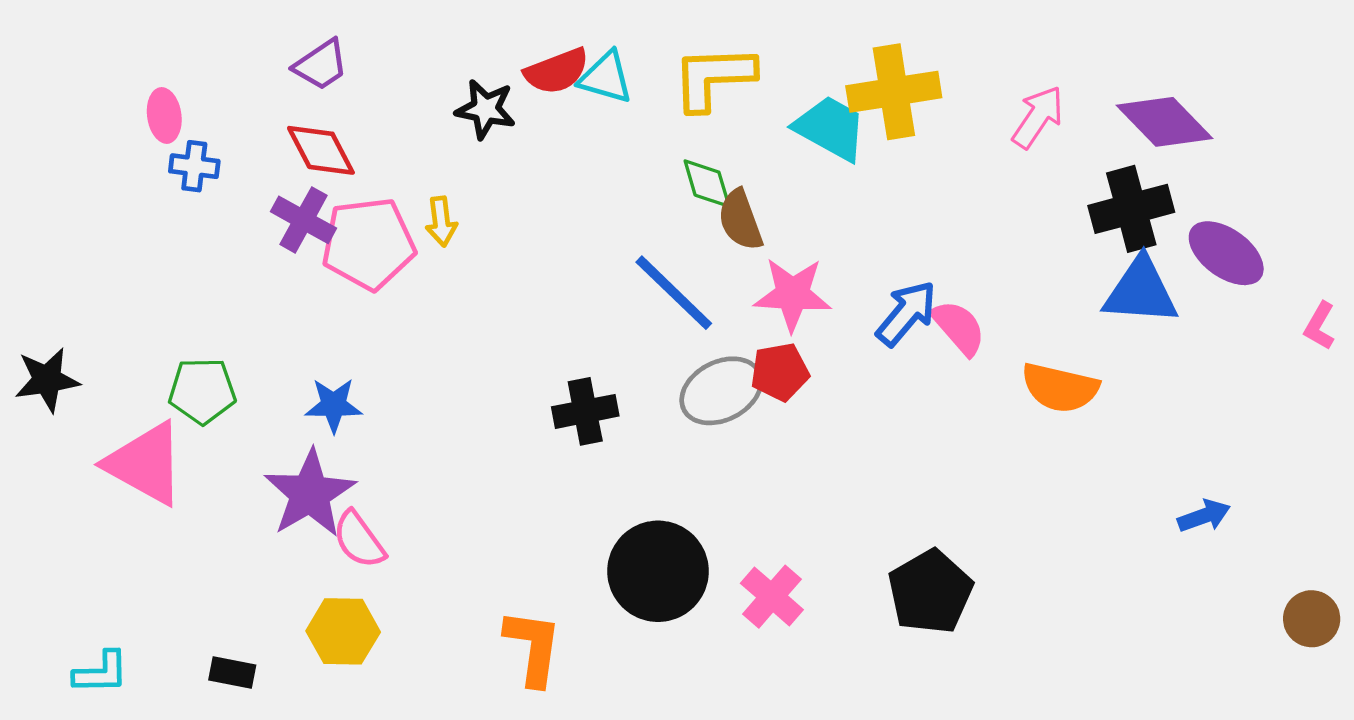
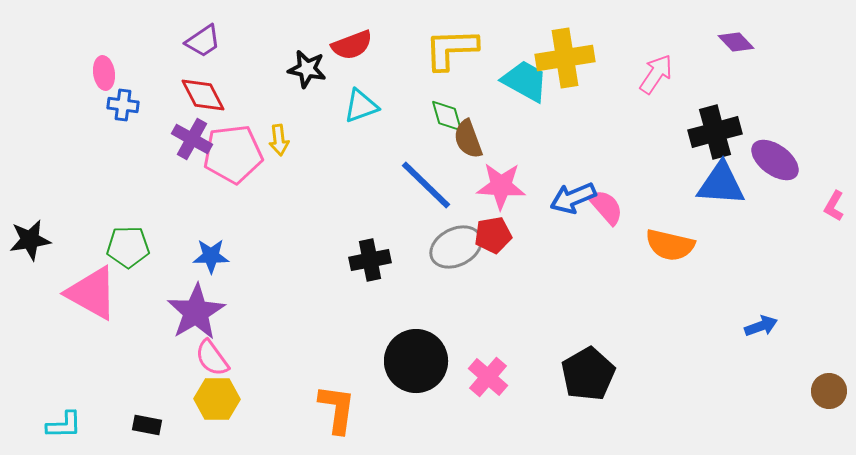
cyan triangle: (606, 78) -> (361, 106), moved, turned -36
purple diamond: (1164, 122) -> (736, 42), moved, size x0.6
blue arrow: (906, 313) -> (573, 198), turned -153
pink semicircle: (359, 540) -> (212, 358), moved

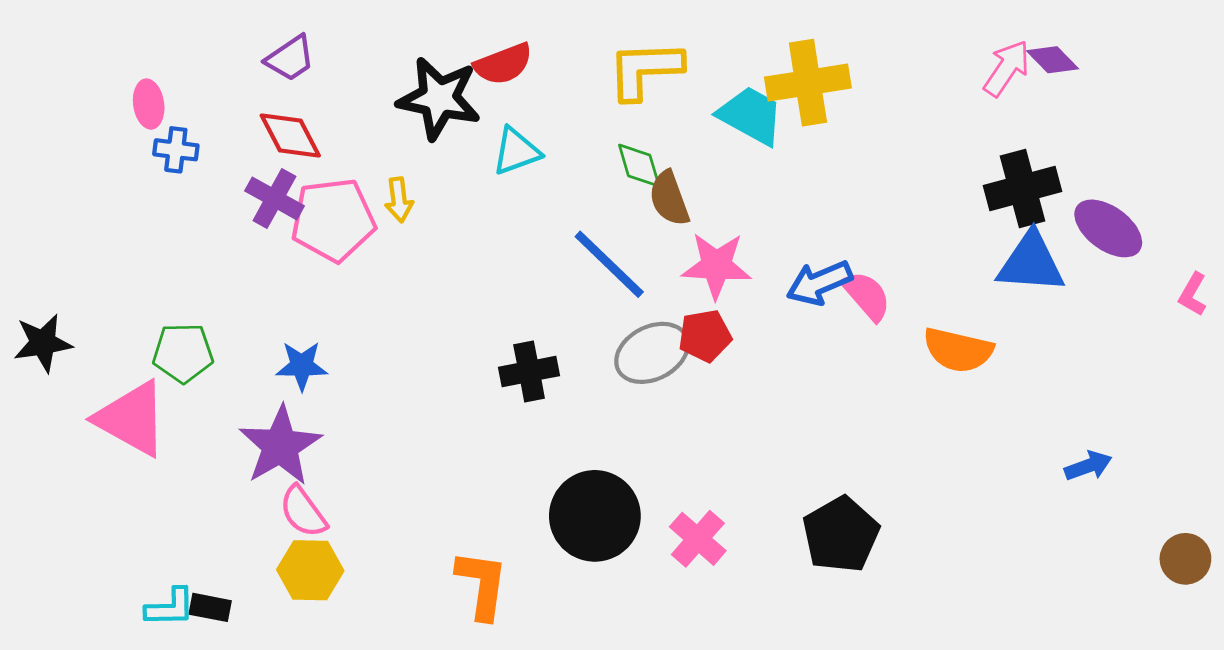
black star: (307, 69) -> (439, 98), size x1.5
pink arrow: (656, 74) -> (1007, 68), moved
cyan L-shape: (64, 425) -> (170, 607), moved

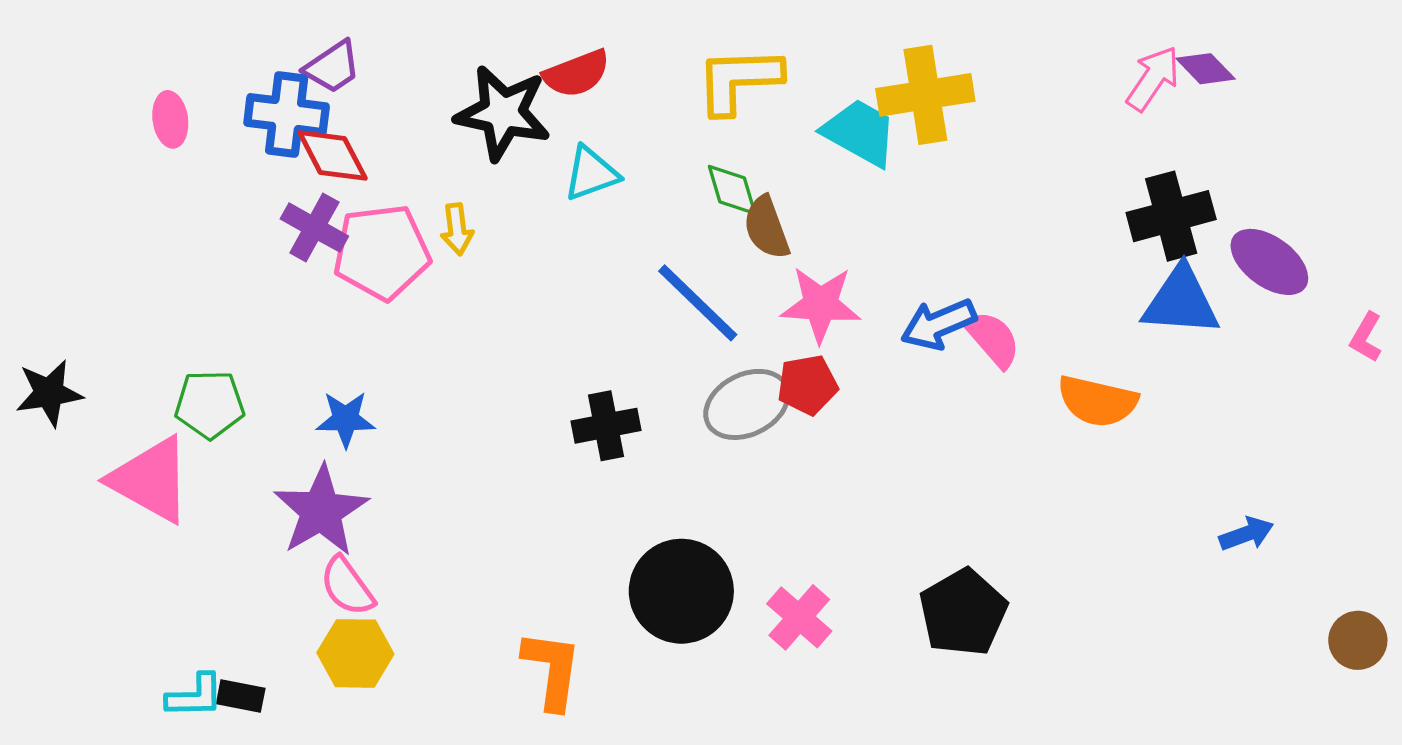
blue cross: (176, 150) -> (287, 115), moved, size x1.6

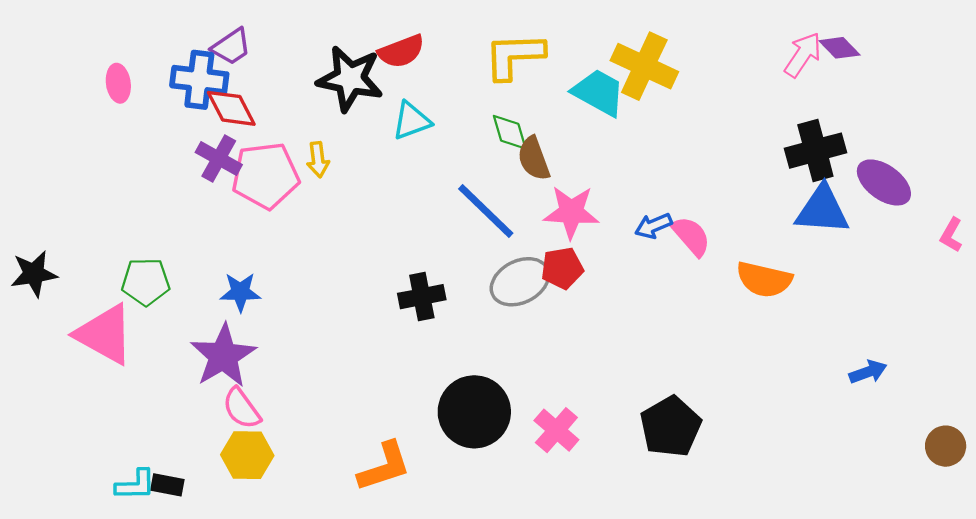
yellow cross: (925, 95) -> (644, 66), turned 34
blue arrow: (939, 324) -> (653, 226), size x0.7
orange L-shape: (552, 670) -> (384, 467), turned 64

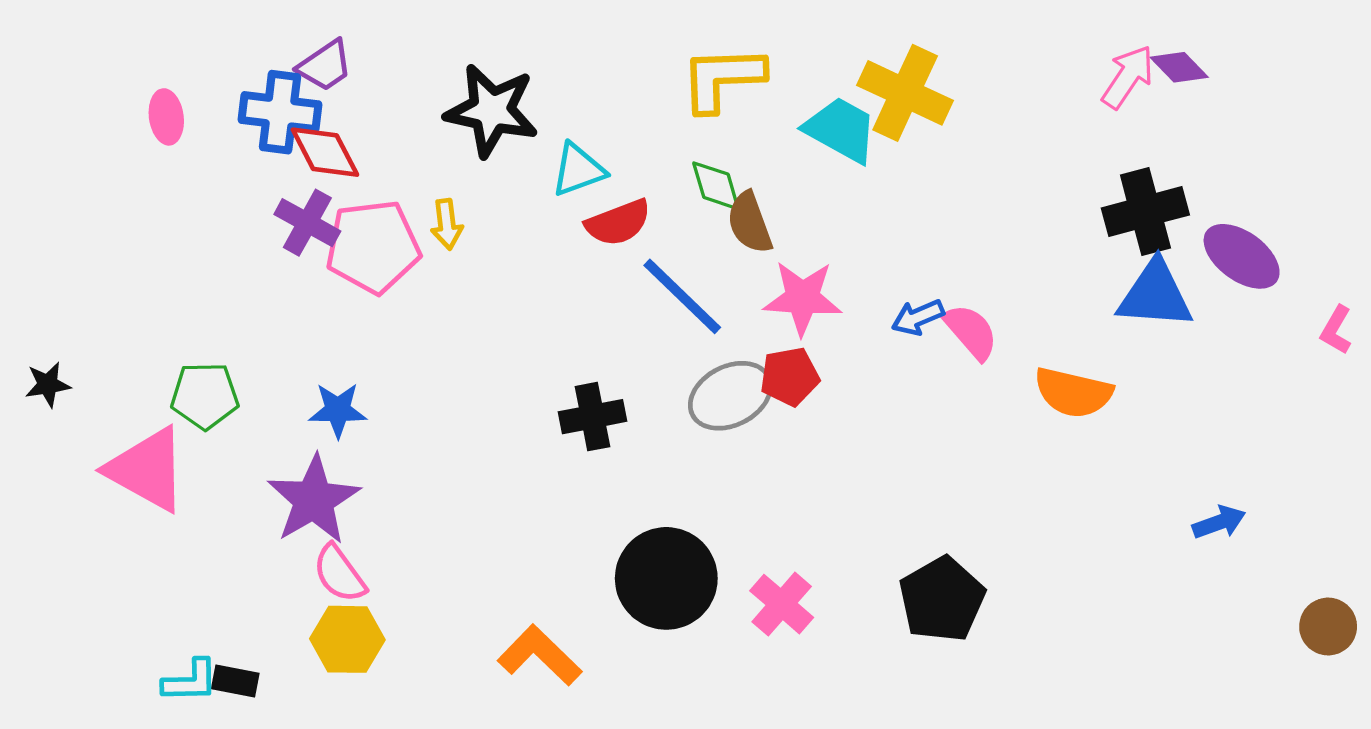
red semicircle: (401, 51) -> (618, 223), moved
black star: (34, 274) -> (48, 385), size x0.7
orange L-shape: (384, 467) -> (540, 655), turned -118

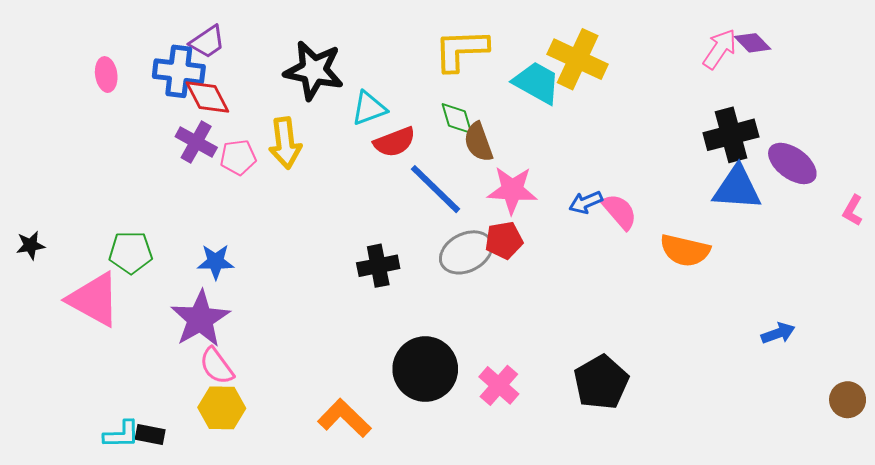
yellow arrow: (447, 224) -> (285, 143), size x1.6
pink pentagon: (373, 247) -> (238, 157), size x0.6

